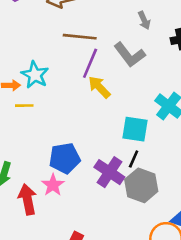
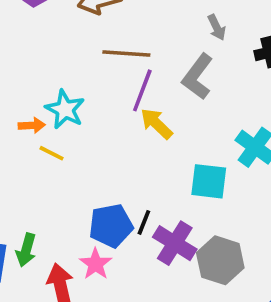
gray L-shape: (130, 55) -> (198, 77), turned 76
yellow line: (24, 106) -> (51, 153), turned 30
black line: (134, 159) -> (144, 222), moved

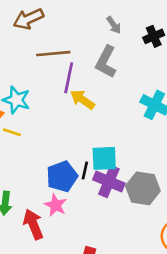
cyan square: (209, 181) -> (104, 158), moved

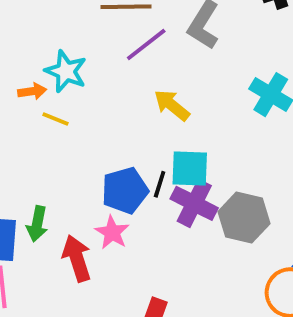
purple line: (69, 78) -> (146, 44), turned 36
yellow arrow: (82, 100) -> (172, 105), moved

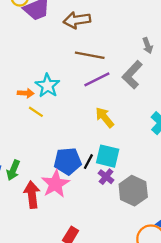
purple cross: (194, 203) -> (106, 177), size x0.6
pink star: (112, 232) -> (55, 184), size x1.4

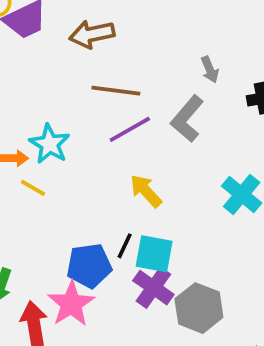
black line: (88, 162) -> (125, 246), moved
purple cross: (106, 177) -> (153, 288), size x1.5

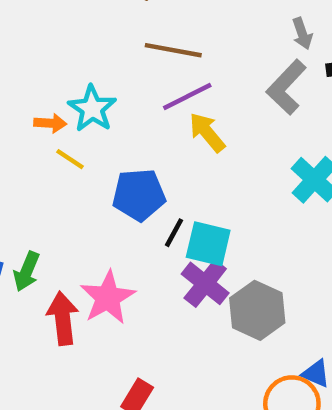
gray arrow: (210, 70) -> (302, 34), moved
gray L-shape: (187, 119) -> (286, 87), moved
yellow arrow: (146, 191) -> (207, 132), moved
blue pentagon: (89, 266) -> (139, 195), moved

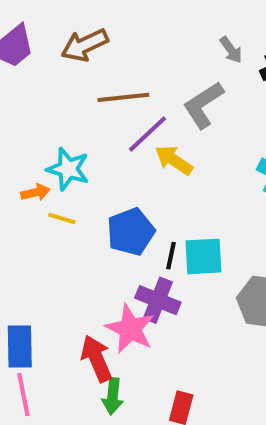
gray L-shape: (286, 87) -> (203, 105), moved, turned 30
green arrow: (27, 271) -> (113, 396), moved
purple cross: (205, 283) -> (158, 300), moved

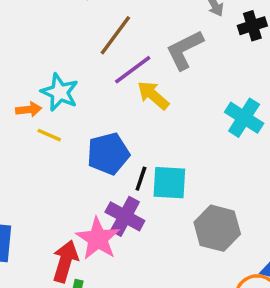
brown line: (123, 97) -> (115, 35), turned -54
red arrow: (96, 358) -> (65, 261), turned 33

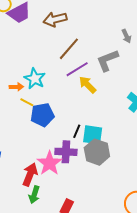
blue pentagon: (108, 154) -> (42, 115), moved
purple cross: (125, 216) -> (66, 152), turned -30
gray hexagon: (217, 228) -> (97, 152), moved

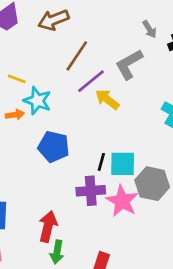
yellow line: (27, 102) -> (17, 79), moved
blue pentagon: (42, 115) -> (54, 147), turned 30
gray hexagon: (97, 152) -> (152, 184), moved
pink star: (49, 163) -> (122, 201), moved

